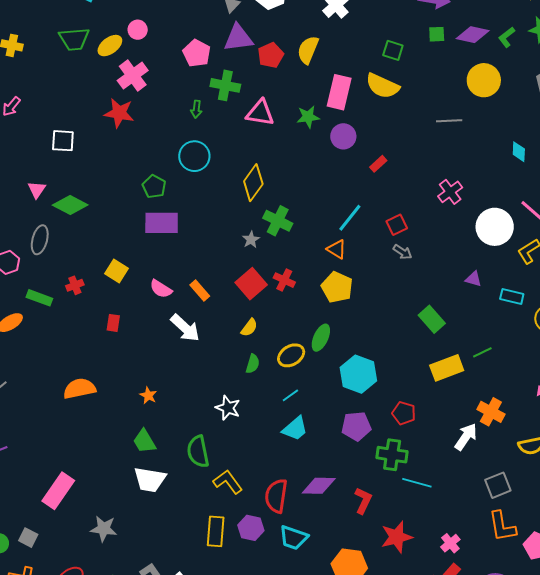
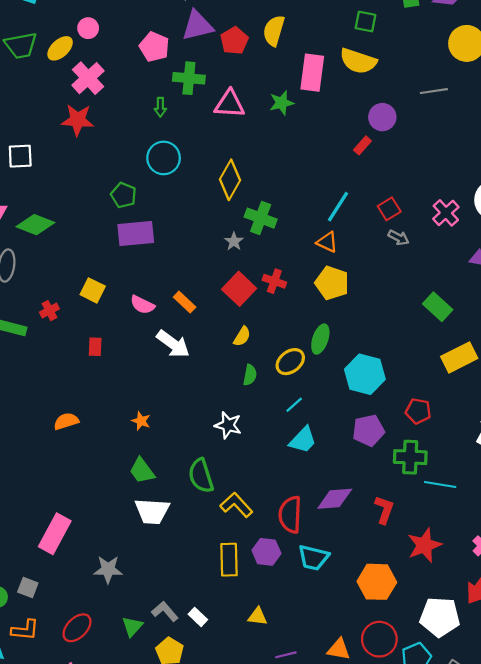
purple circle: (343, 136) -> (382, 117), moved
pink cross: (450, 192) -> (446, 213), moved
orange semicircle: (80, 389) -> (66, 421), size x0.7

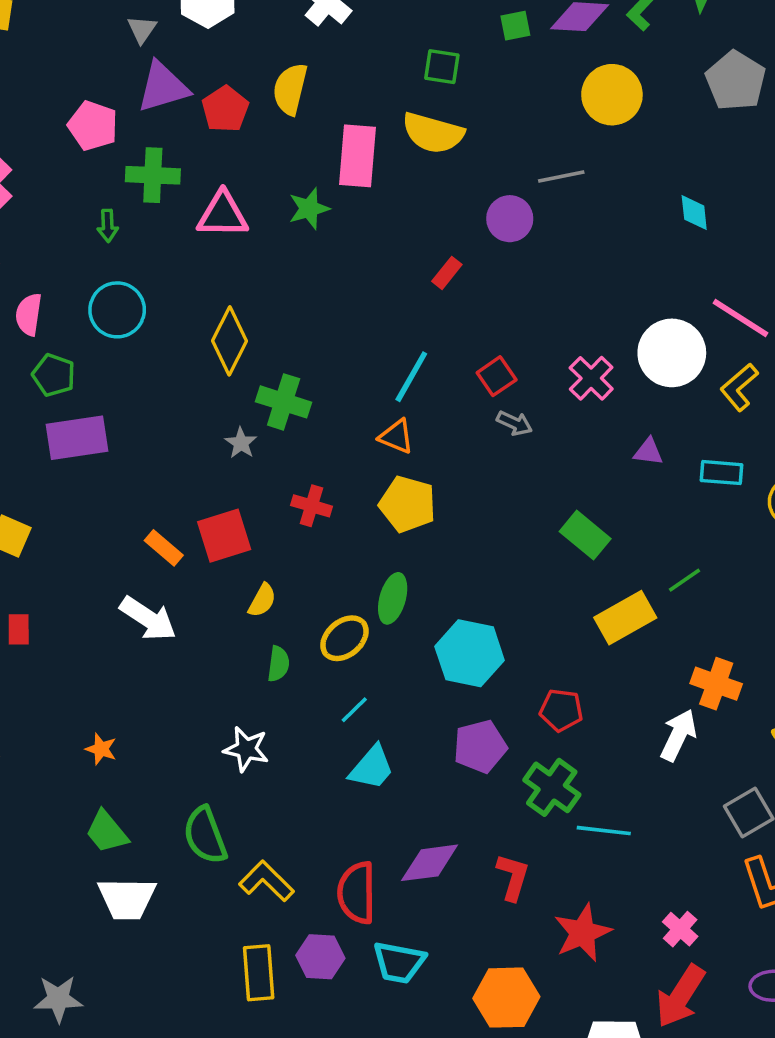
purple circle: (382, 117) -> (510, 219), moved
red square: (239, 289) -> (224, 536), moved, turned 32
pink semicircle: (142, 305) -> (29, 314), moved, turned 75
green cross: (410, 457) -> (552, 787), turned 36

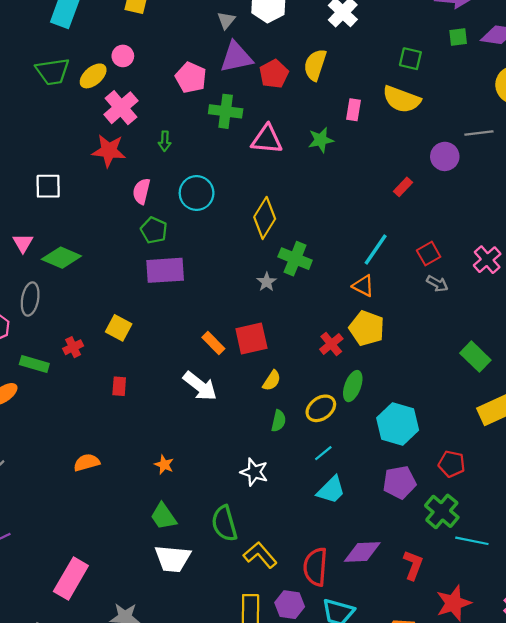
pink rectangle: (358, 156) -> (354, 110), size x0.6
green arrow: (108, 226) -> (165, 141), moved
red cross: (311, 506) -> (331, 344), moved, turned 30

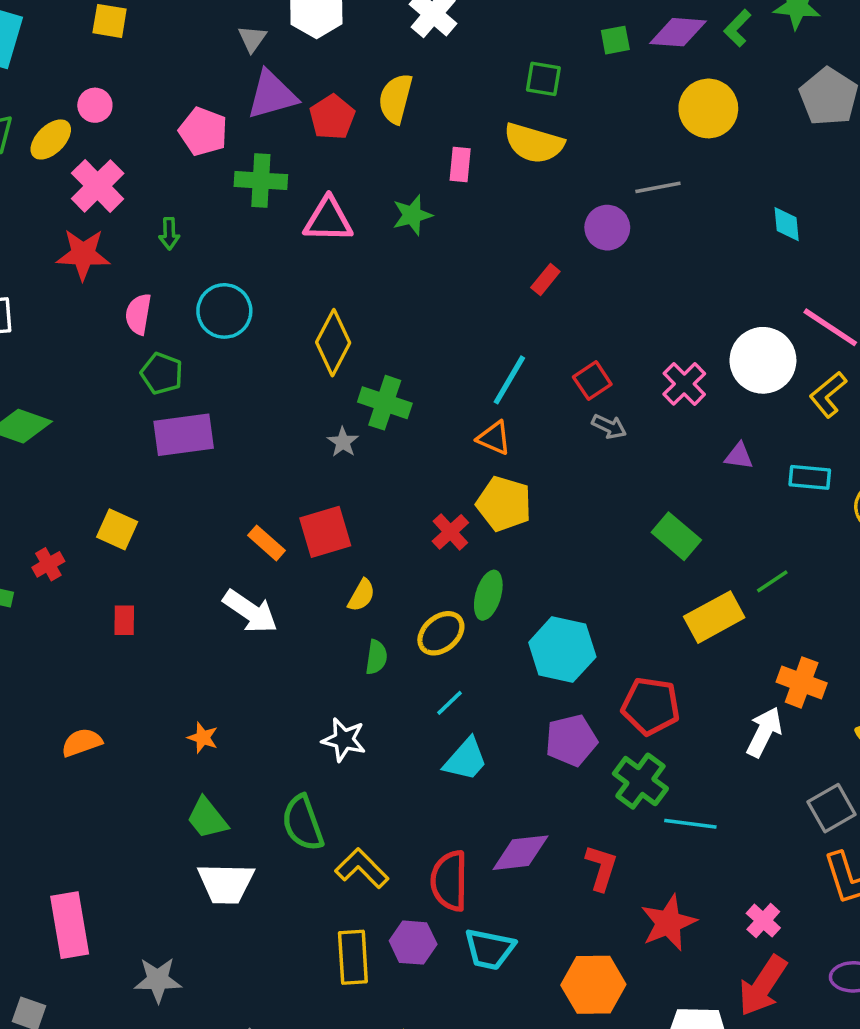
red pentagon: (452, 464) -> (651, 706), size x1.4
pink rectangle: (71, 579) -> (70, 925), turned -36

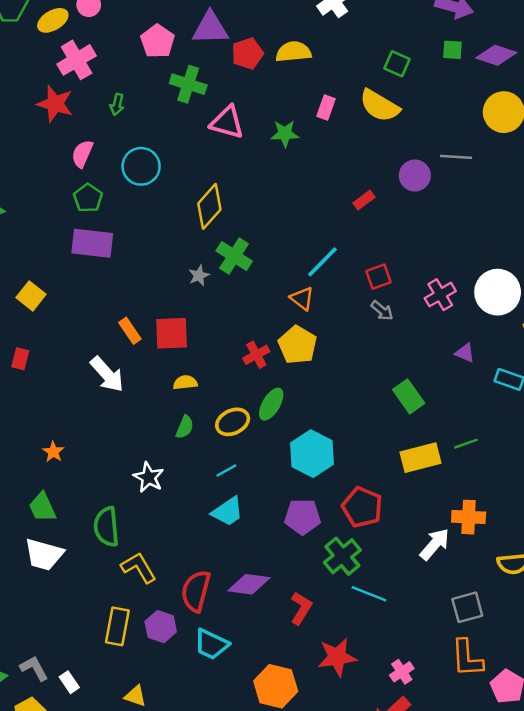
yellow semicircle: (396, 99) -> (293, 52), turned 56
yellow semicircle: (361, 595) -> (185, 382), turned -140
orange cross: (802, 682) -> (469, 517), turned -32

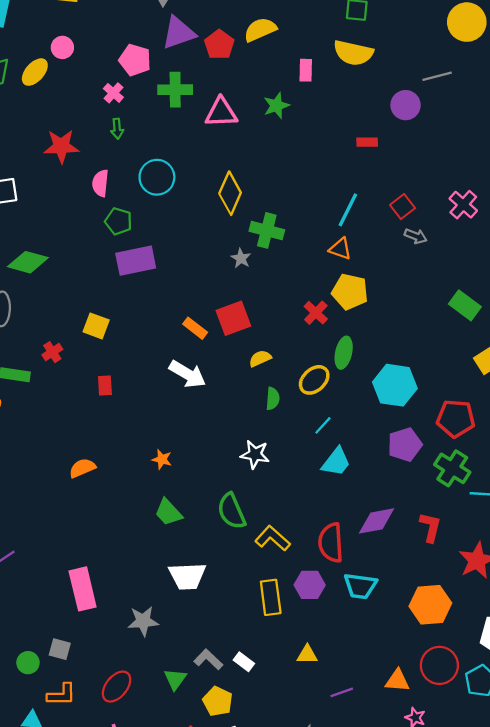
pink cross: (77, 60) -> (113, 93), moved, size x0.6
red rectangle: (364, 200) -> (367, 142), turned 54
white trapezoid: (44, 554) -> (187, 576), moved

